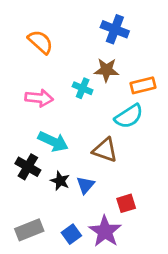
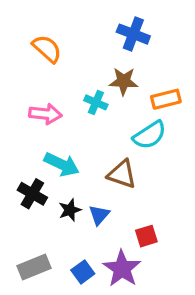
black star: (60, 181) -> (70, 210), turned 30

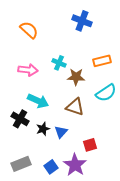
brown star: (124, 81) -> (76, 77), moved
cyan semicircle: (150, 135) -> (106, 93), moved

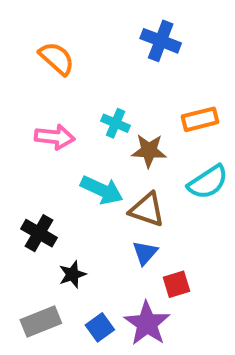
cyan arrow: (38, 101) -> (102, 190), moved
black star: (43, 129) -> (72, 274), moved
blue triangle: (61, 132) -> (145, 253), moved

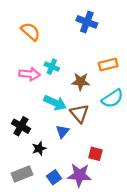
cyan cross: (116, 123) -> (52, 67), moved
brown triangle: (147, 210) -> (79, 113), turned 30
blue triangle: (145, 253) -> (62, 131), moved
red square: (176, 284) -> (95, 154), turned 32
purple star: (147, 323) -> (79, 175), turned -30

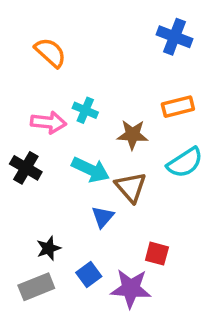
blue cross: (87, 22) -> (174, 37), moved
black cross: (21, 126) -> (26, 168), moved
black star: (39, 148) -> (49, 248), moved
blue square: (54, 177) -> (89, 275), moved

